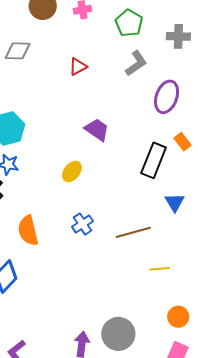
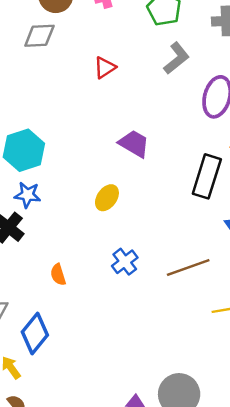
gray diamond: (18, 51) -> (39, 36), moved
orange semicircle: (28, 231) -> (58, 275), size x0.6

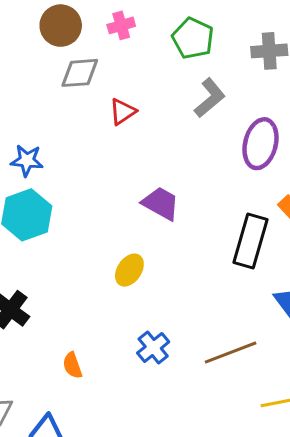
gray diamond: (39, 36) -> (80, 73), moved
blue star: (28, 195) -> (27, 160), moved

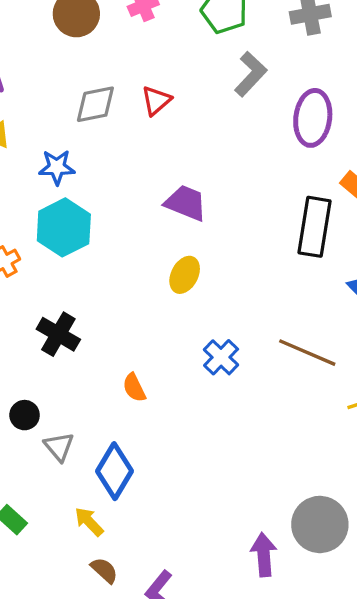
gray diamond: (80, 73) -> (95, 104), moved
purple trapezoid: (161, 203) -> (186, 203), moved
brown line: (231, 352) -> (307, 353), turned 51

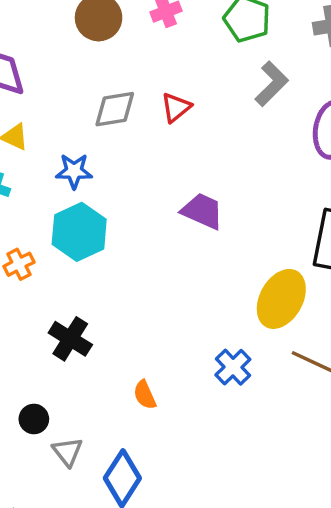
yellow ellipse: (185, 275) -> (281, 299), moved, size x1.6

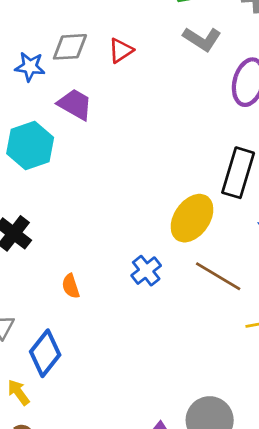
gray L-shape: (272, 84) -> (202, 39), turned 72
blue star: (74, 171) -> (30, 67), moved
purple trapezoid: (202, 211) -> (75, 104), moved

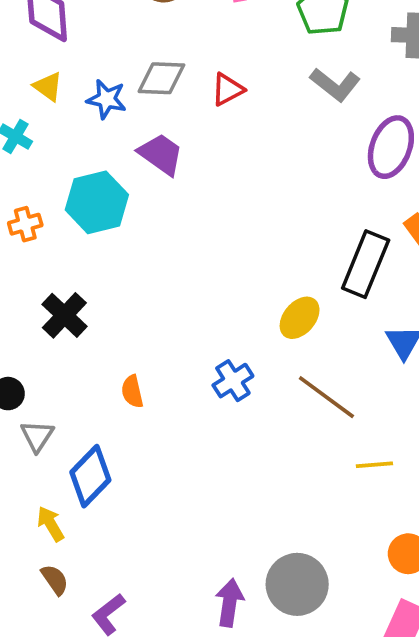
yellow ellipse: (192, 218) -> (300, 318), size x0.7

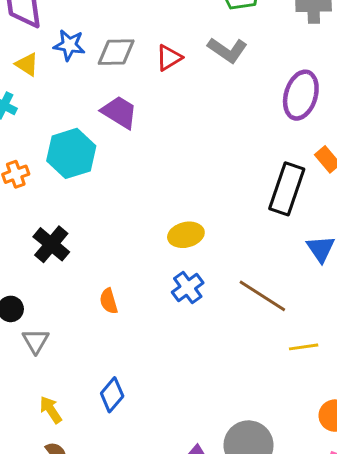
gray L-shape: (335, 85) -> (227, 50), moved
blue star: (107, 99) -> (69, 45), moved
yellow ellipse: (300, 318) -> (186, 235), moved, turned 40
blue diamond: (90, 476) -> (112, 395), moved, size x0.7

